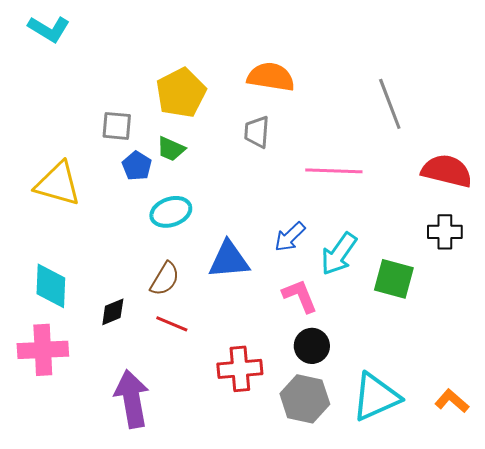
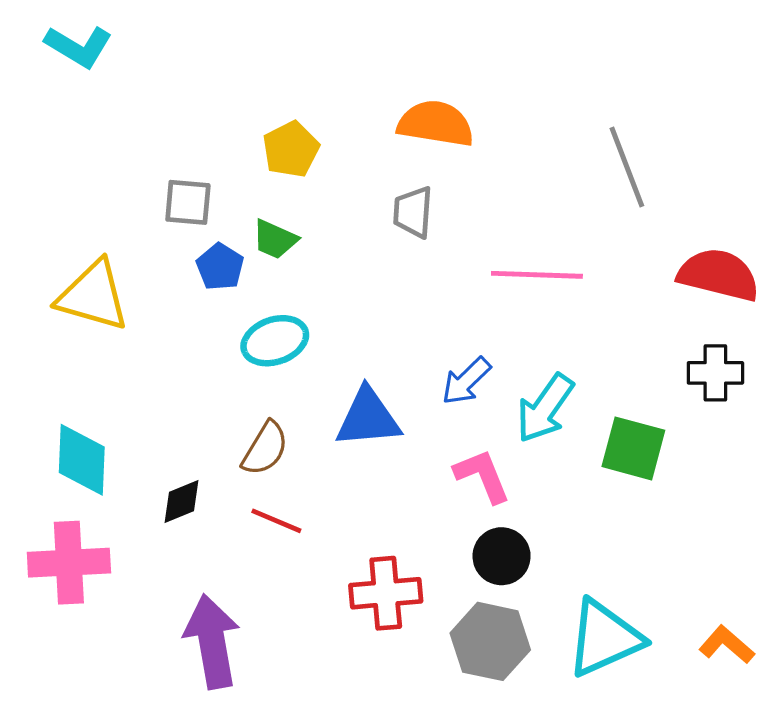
yellow pentagon: (181, 93) -> (291, 149), size x0.7

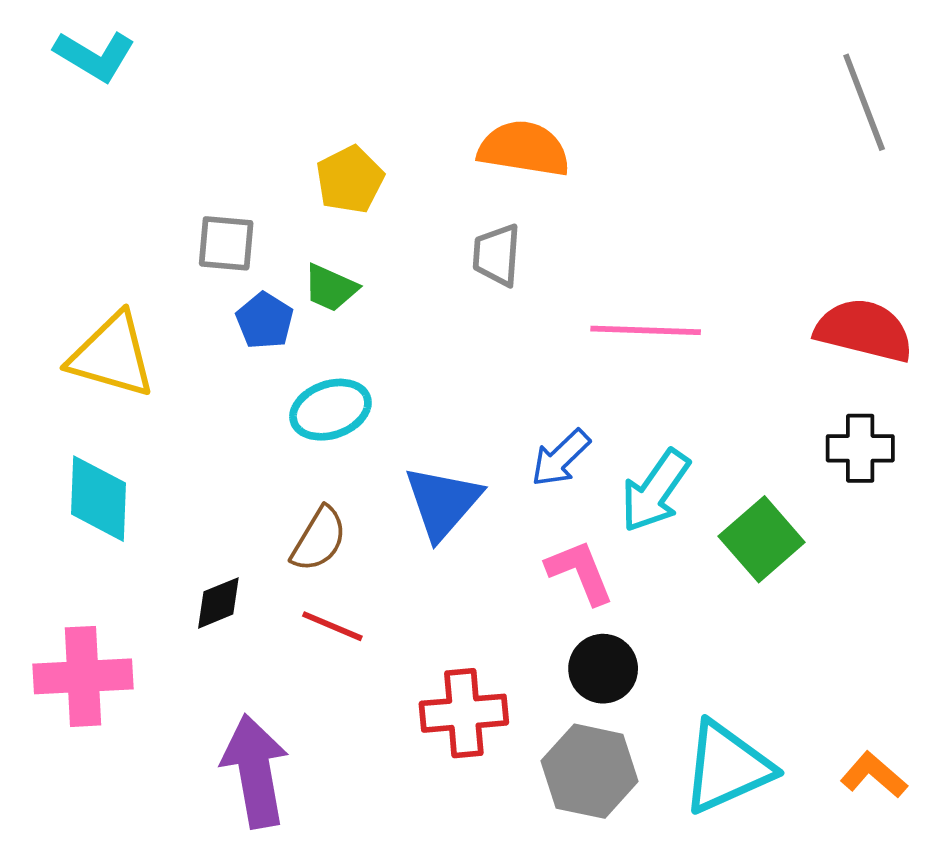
gray line: (627, 167) -> (864, 102), moved
blue triangle: (368, 418) -> (443, 502), turned -44
green square: (633, 448) -> (762, 539), turned 34
cyan diamond: (82, 460) -> (98, 499), moved

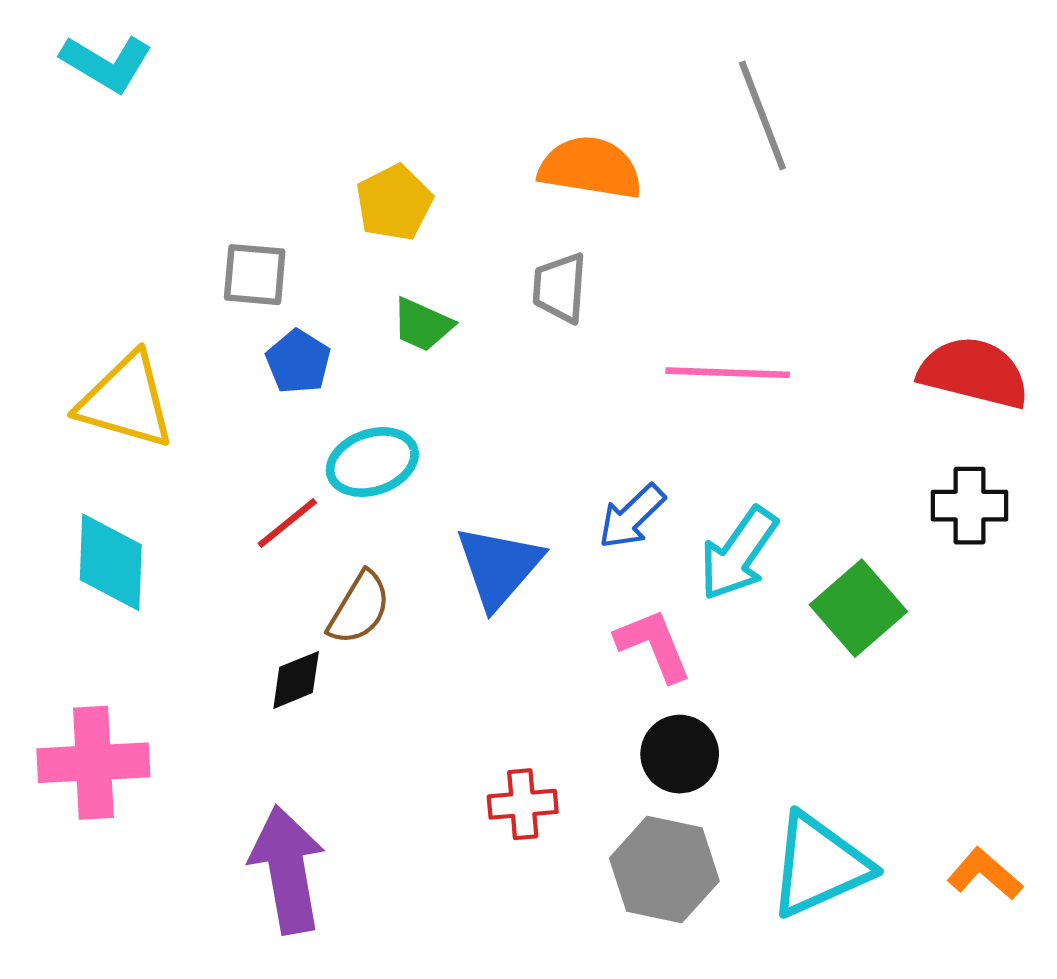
gray line: (864, 102) -> (762, 115), moved
green trapezoid: (330, 288) -> (422, 325), moved
black diamond: (218, 603) -> (296, 680), moved
red line: (332, 626) -> (287, 523), moved, turned -62
red cross: (464, 713) -> (523, 804), size x0.7

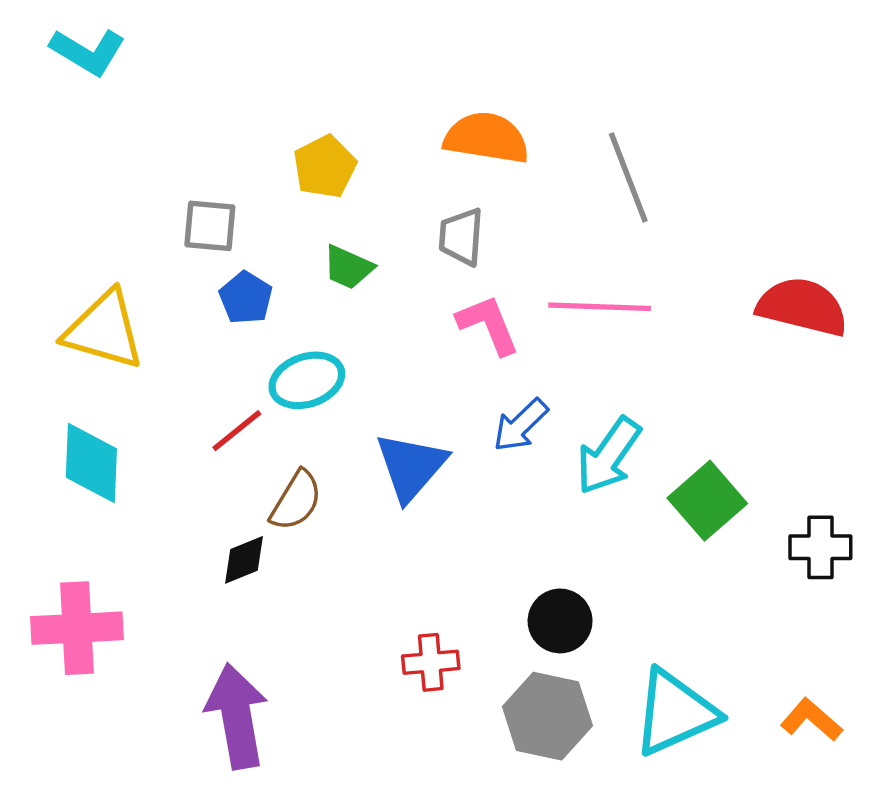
gray line: (762, 115) -> (628, 177), moved
black cross: (970, 506) -> (820, 547), moved
pink L-shape: (653, 645) -> (488, 325), moved

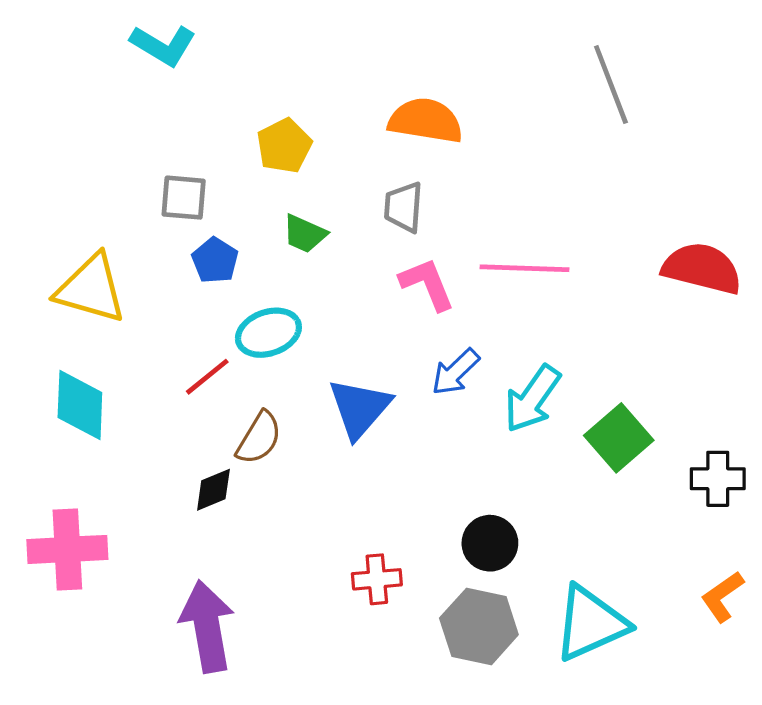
cyan L-shape: (88, 52) -> (163, 45), moved
gray line: (628, 177) -> (611, 84), moved
orange L-shape: (811, 720) -> (722, 597), moved, turned -76

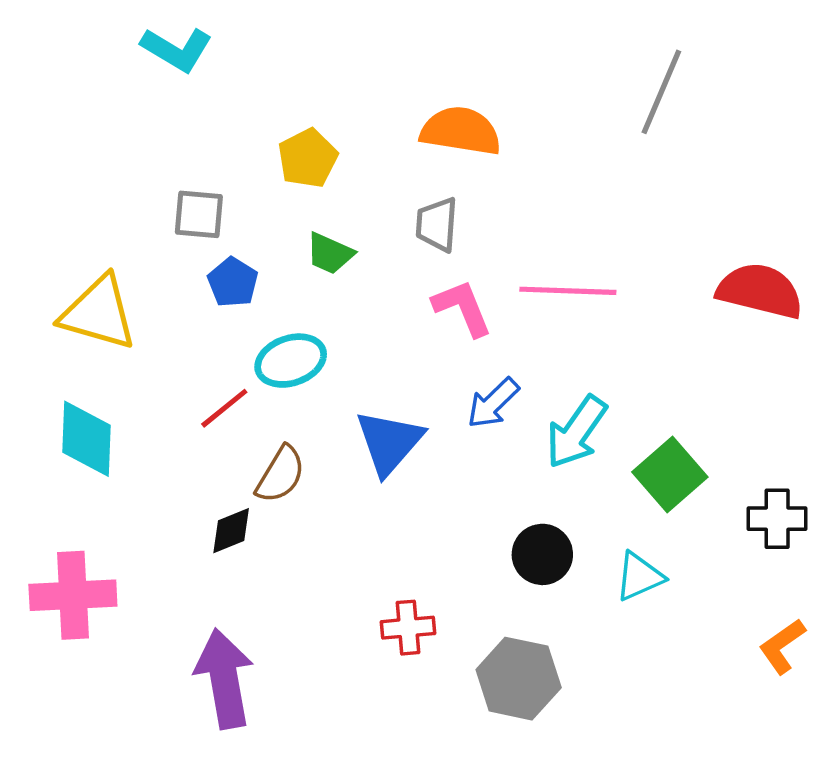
gray line: (611, 84) -> (661, 92), turned 44
black circle: (490, 543) -> (542, 554), moved
cyan triangle: (590, 623) -> (639, 577), moved, size x0.6

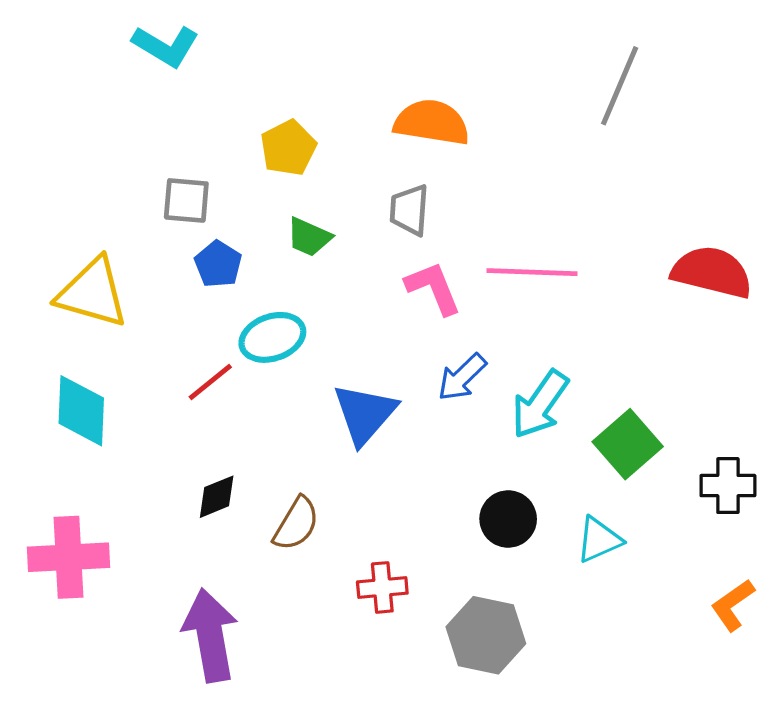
brown semicircle: (280, 475) -> (296, 524), moved

